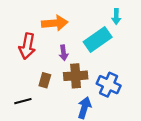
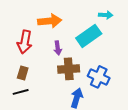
cyan arrow: (116, 16) -> (106, 15), turned -88
brown rectangle: (45, 80) -> (23, 73), moved

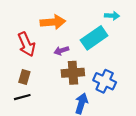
red arrow: (25, 42) -> (26, 44), turned -35
purple arrow: (58, 48) -> (61, 51), turned 80

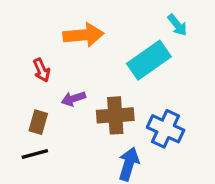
cyan arrow: (112, 16) -> (177, 25), turned 48
red arrow: (26, 44) -> (42, 70), size x0.6
purple arrow: (61, 51) -> (73, 99), moved

